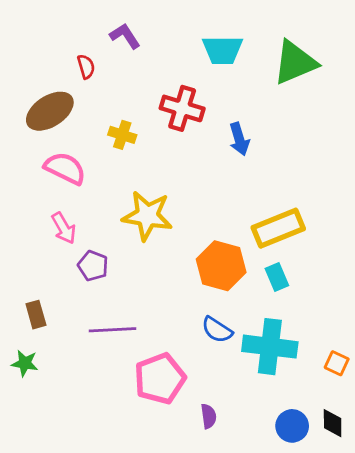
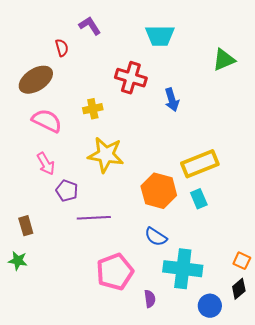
green triangle: (295, 62) -> (224, 60), moved, size x0.7
yellow cross: (122, 135) -> (93, 109), moved, turned -30
purple line: (112, 330) -> (94, 218), moved
cyan cross: (270, 347) -> (183, 269), moved
black diamond: (333, 423) -> (239, 289), moved, turned 50

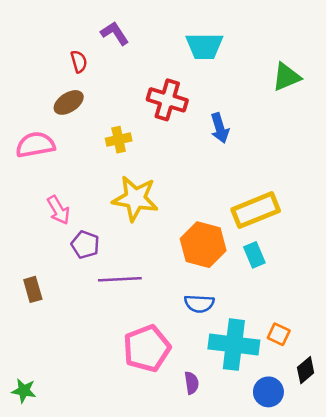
brown ellipse: (36, 80) -> (69, 102), moved, size x0.7
pink semicircle: (47, 121) -> (35, 145), moved, turned -36
blue semicircle: (156, 237) -> (199, 304), turned -30
green star: (18, 261) -> (24, 391), moved
orange square: (242, 261) -> (279, 334), moved

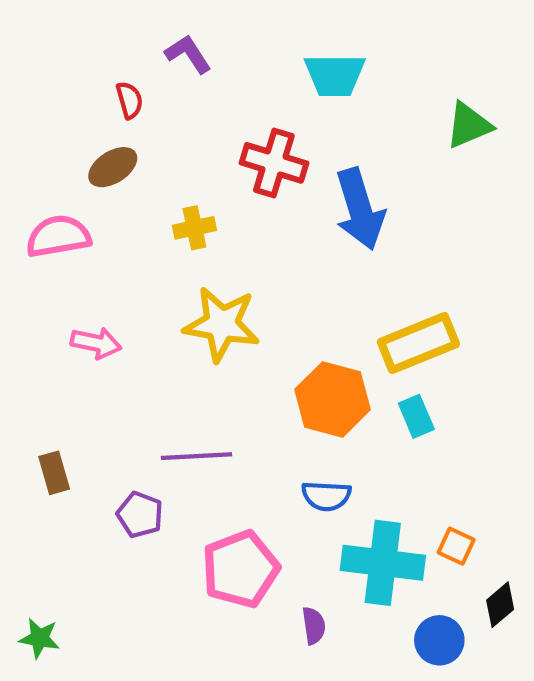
blue arrow: (220, 128) -> (360, 209), size x1.6
pink arrow: (58, 210) -> (96, 343), turned -48
purple pentagon: (85, 245) -> (140, 515), moved

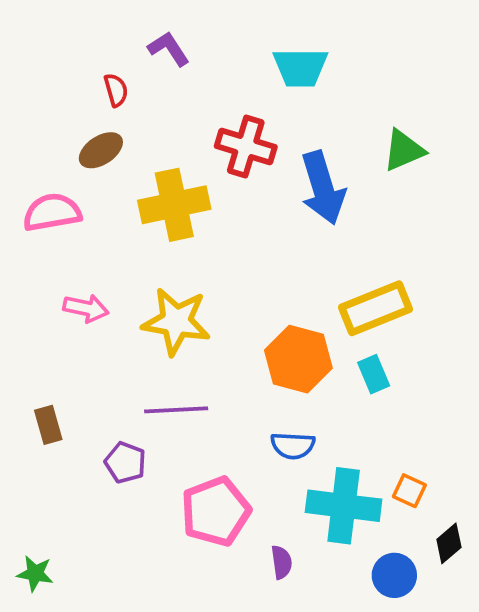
green triangle: (469, 125) -> (404, 150), moved
yellow cross: (194, 228) -> (174, 205), size x1.8
yellow star: (222, 324) -> (176, 321), moved

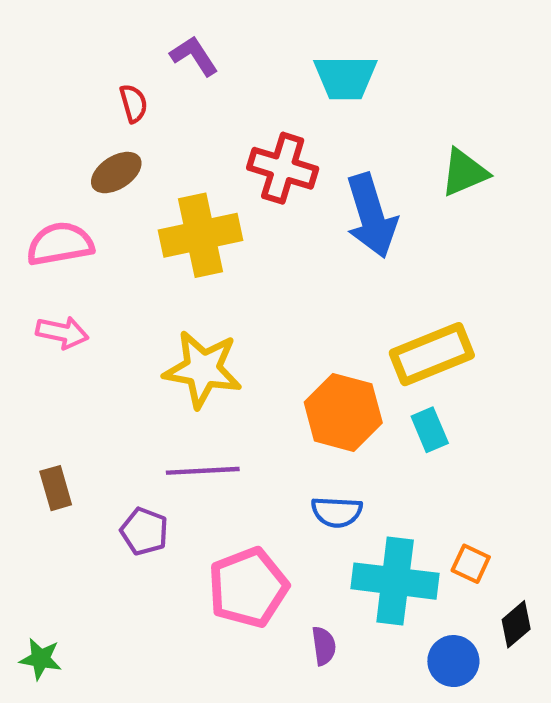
pink arrow: (86, 308) -> (62, 332), moved

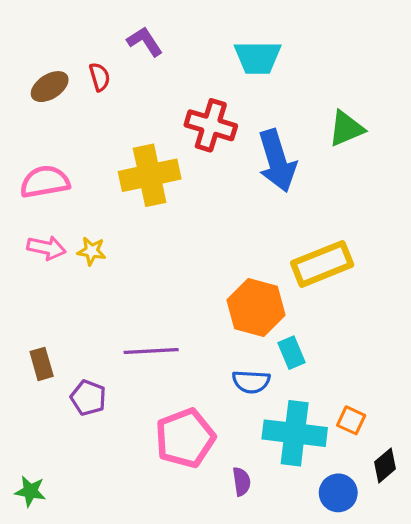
brown ellipse: (116, 173) -> (50, 87), moved
yellow star: (203, 369) -> (92, 251), moved, size x0.5
cyan rectangle: (430, 430) -> (291, 353), moved
purple pentagon: (144, 531) -> (88, 398), moved

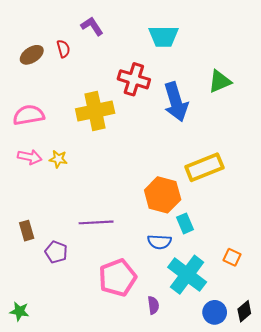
orange square: (351, 420) -> (232, 257), moved
cyan cross: (295, 433) -> (187, 275), turned 30
black diamond: (385, 465) -> (244, 311), moved

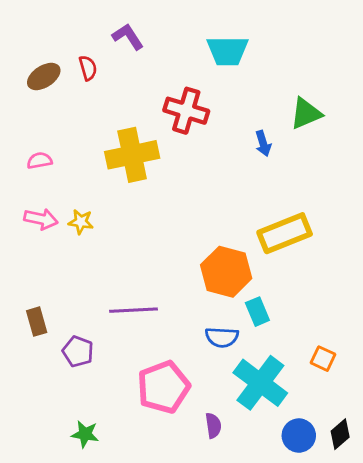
blue arrow: (176, 102) -> (263, 143), moved, size x0.5
pink semicircle: (29, 115) -> (39, 161), size x0.6
green star: (19, 311) -> (85, 434), moved

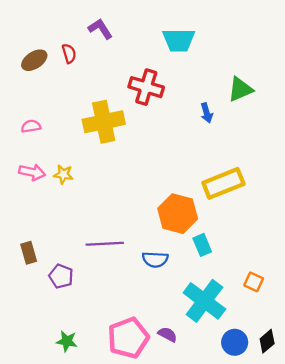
blue semicircle: (222, 337) -> (155, 259), moved
pink pentagon: (163, 387) -> (128, 338), moved
purple semicircle: (213, 426) -> (167, 334), turned -54

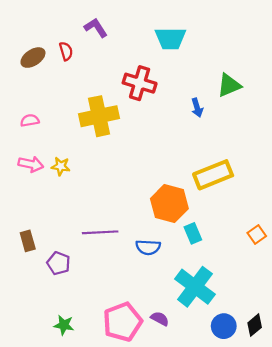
orange square: (254, 282) -> (257, 234), moved, turned 30

